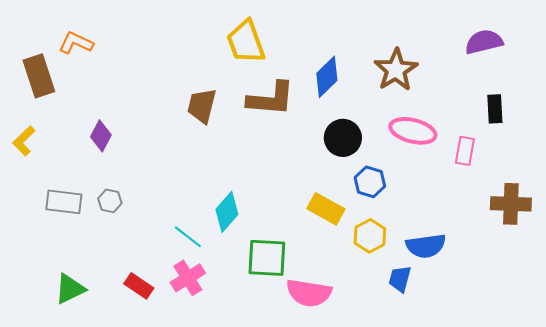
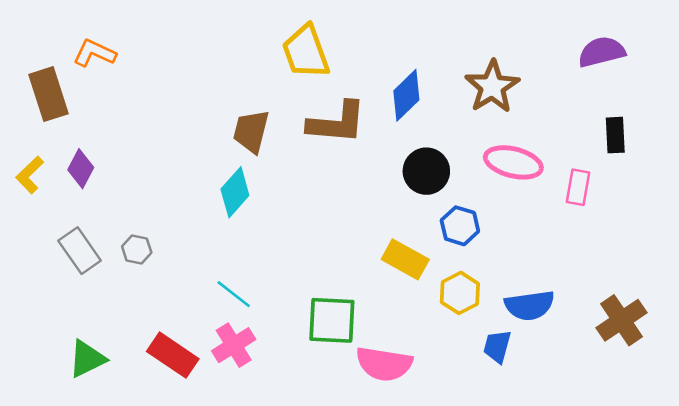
purple diamond: (101, 136) -> (81, 169), moved
gray rectangle: (64, 202) -> (80, 251), turned 48
brown cross: (511, 204) -> (621, 320), moved, turned -36
cyan diamond: (227, 212) -> (235, 192), moved
red rectangle: (139, 286) -> (173, 355), size x1.4

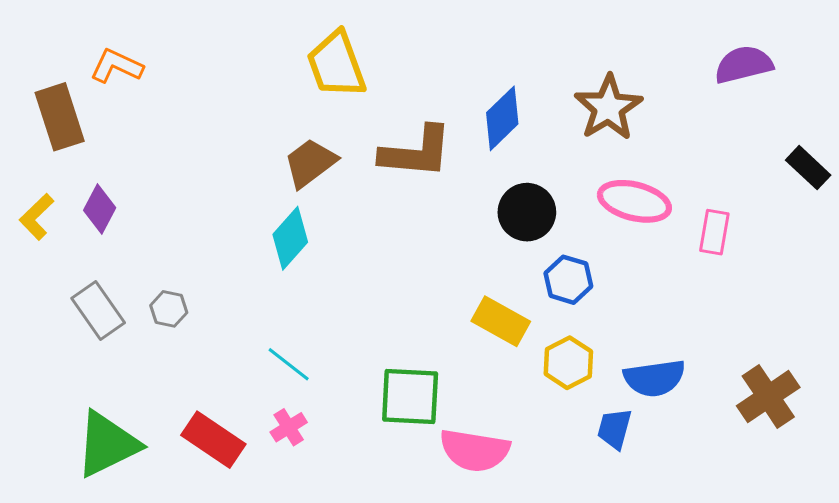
yellow trapezoid: (306, 52) -> (336, 65), moved
brown trapezoid: (251, 131) -> (310, 163), turned 39
black rectangle: (615, 135) -> (808, 168), moved, turned -44
pink cross: (234, 345) -> (289, 427), size x0.7
green triangle: (87, 359) -> (107, 444), size x1.4

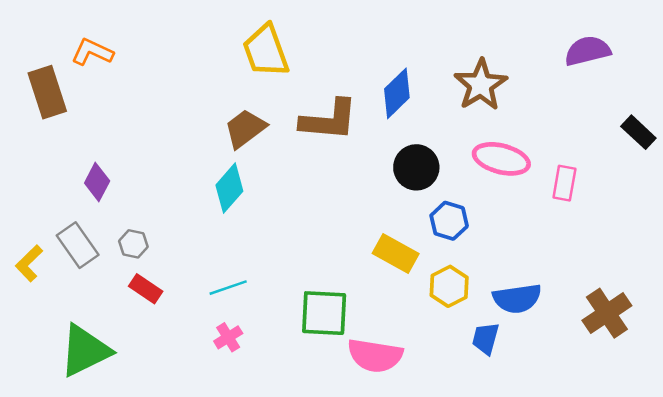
purple diamond: (100, 209) -> (97, 182), moved
yellow L-shape: (37, 217) -> (29, 263), moved
cyan line: (289, 364) -> (228, 288), turned -57
red rectangle: (213, 440) -> (146, 289), moved, size x0.7

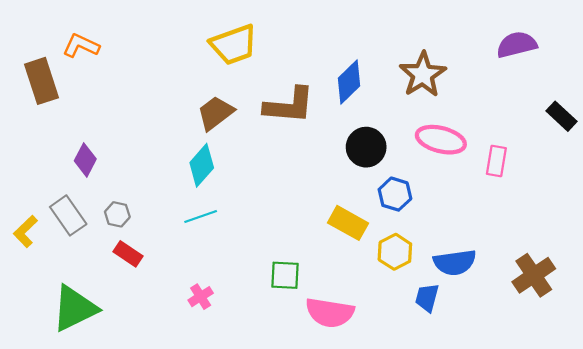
yellow trapezoid: (266, 51) -> (234, 45), turned -90
cyan line: (228, 288) -> (201, 217), moved
green square: (324, 313) -> (285, 275), size x0.7

